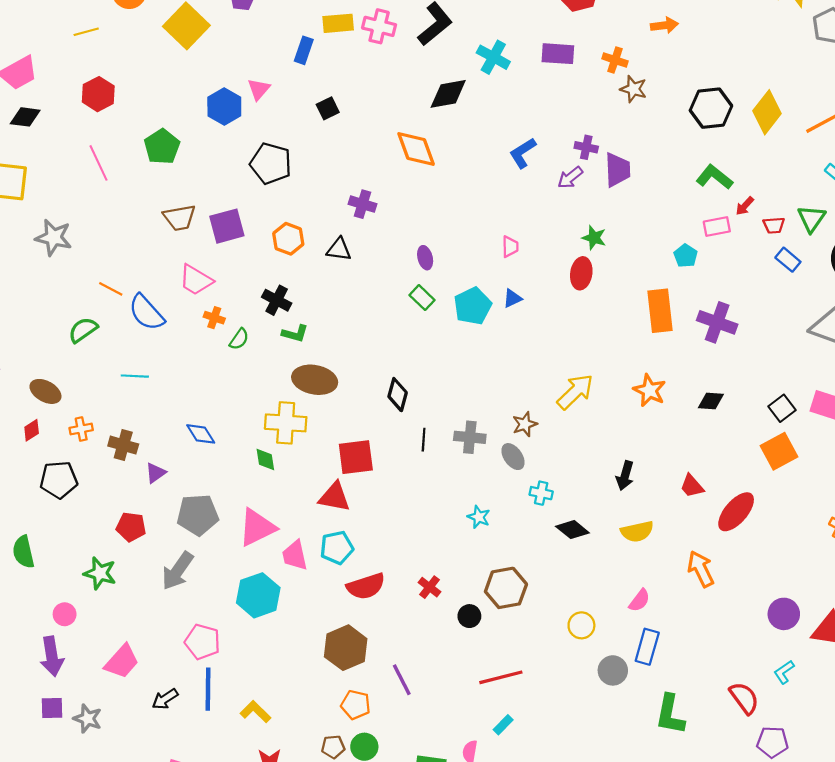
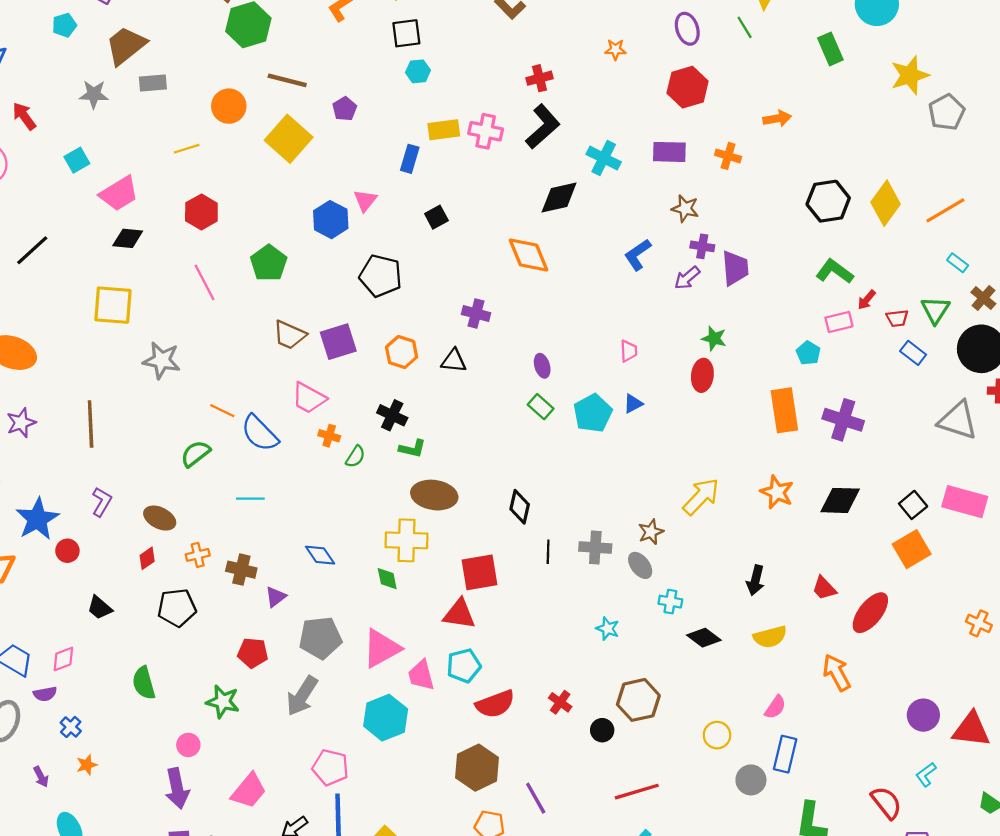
brown star: (633, 89) -> (685, 209), moved
brown trapezoid: (179, 218) -> (289, 335), turned 36
black diamond: (711, 401) -> (840, 500), size x1.5

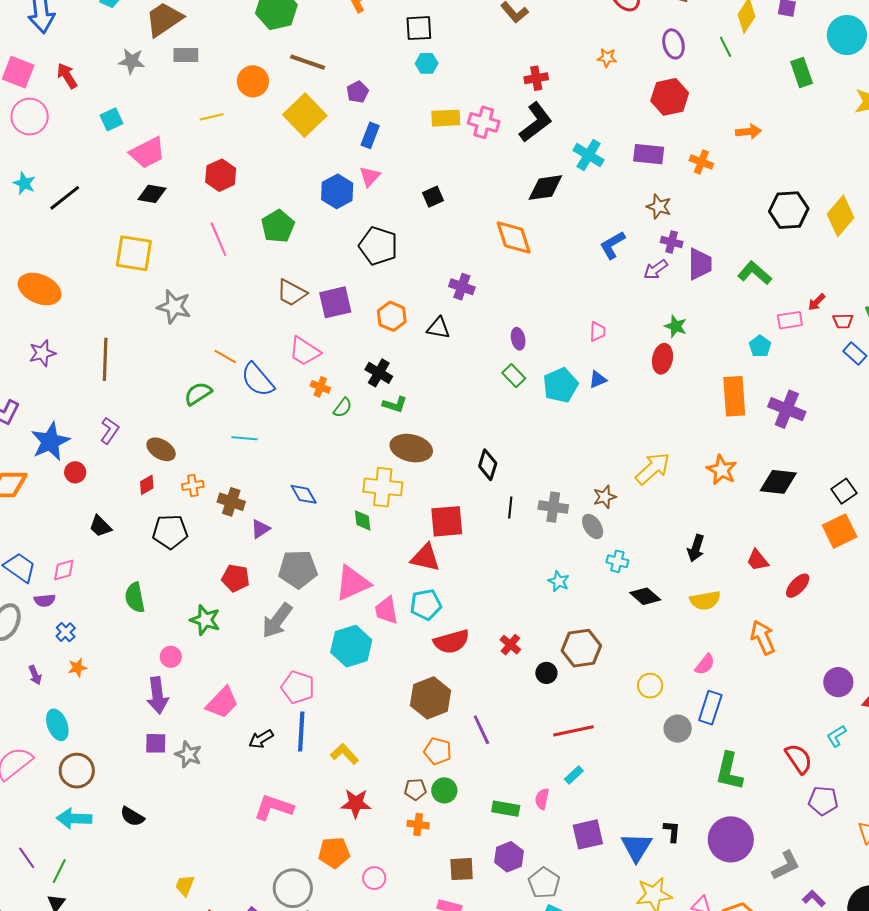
blue rectangle: (410, 159) -> (370, 135), moved
green L-shape: (835, 271) -> (755, 273), moved
red ellipse: (870, 613) -> (798, 586), size x0.7

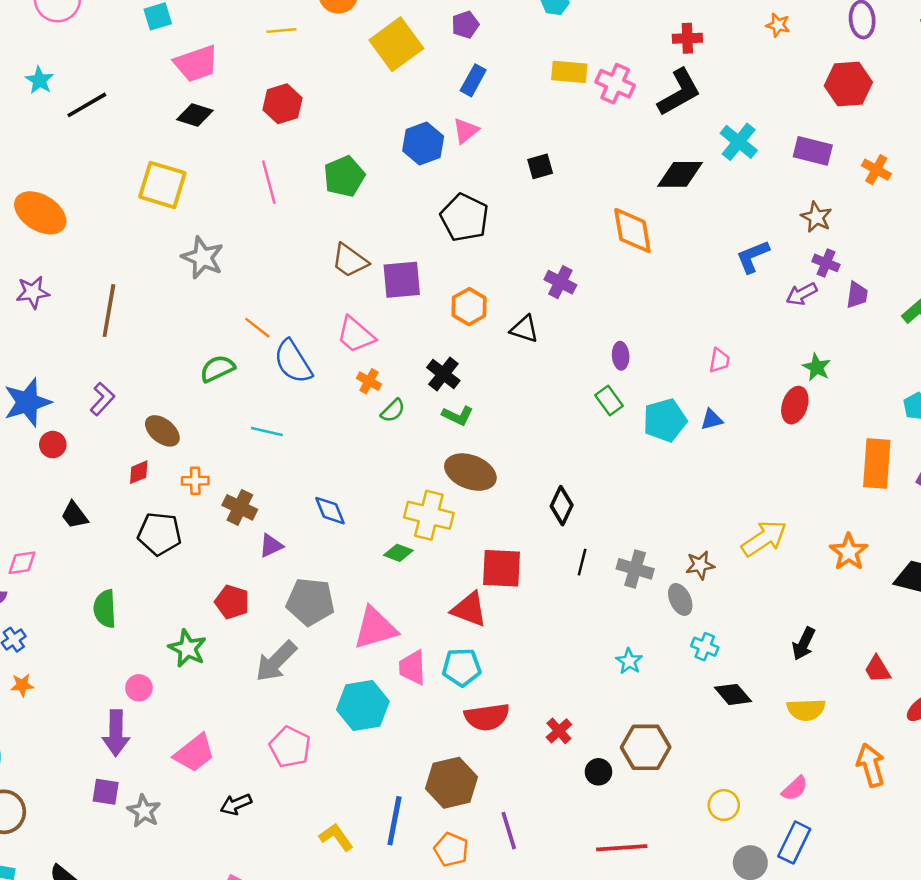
purple trapezoid: (700, 264) -> (857, 295), size x0.7
green diamond: (363, 520) -> (398, 553), turned -70
blue line: (301, 731) -> (394, 821), moved

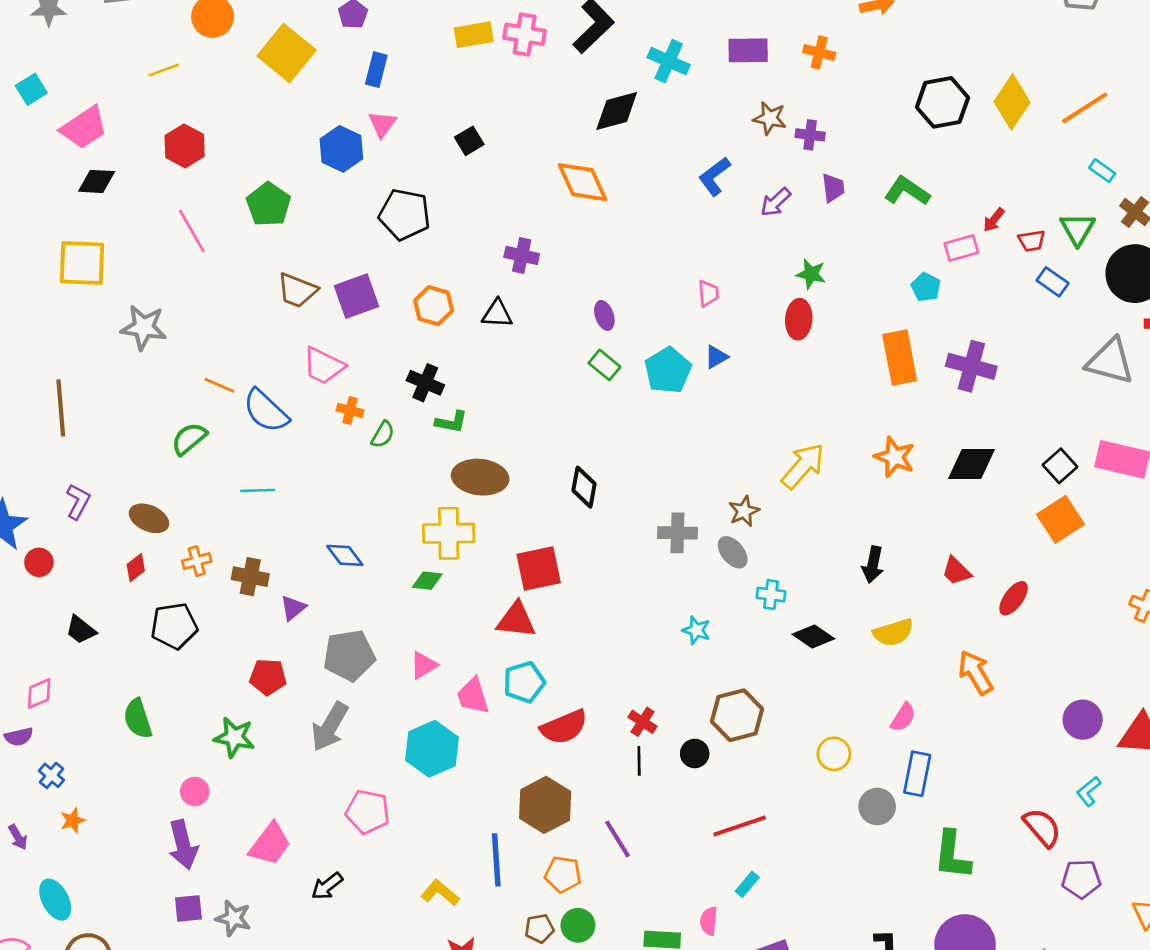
purple cross: (826, 263) -> (810, 135), moved
black line: (582, 562) -> (639, 761), moved
pink triangle: (375, 628) -> (424, 665), size x0.6

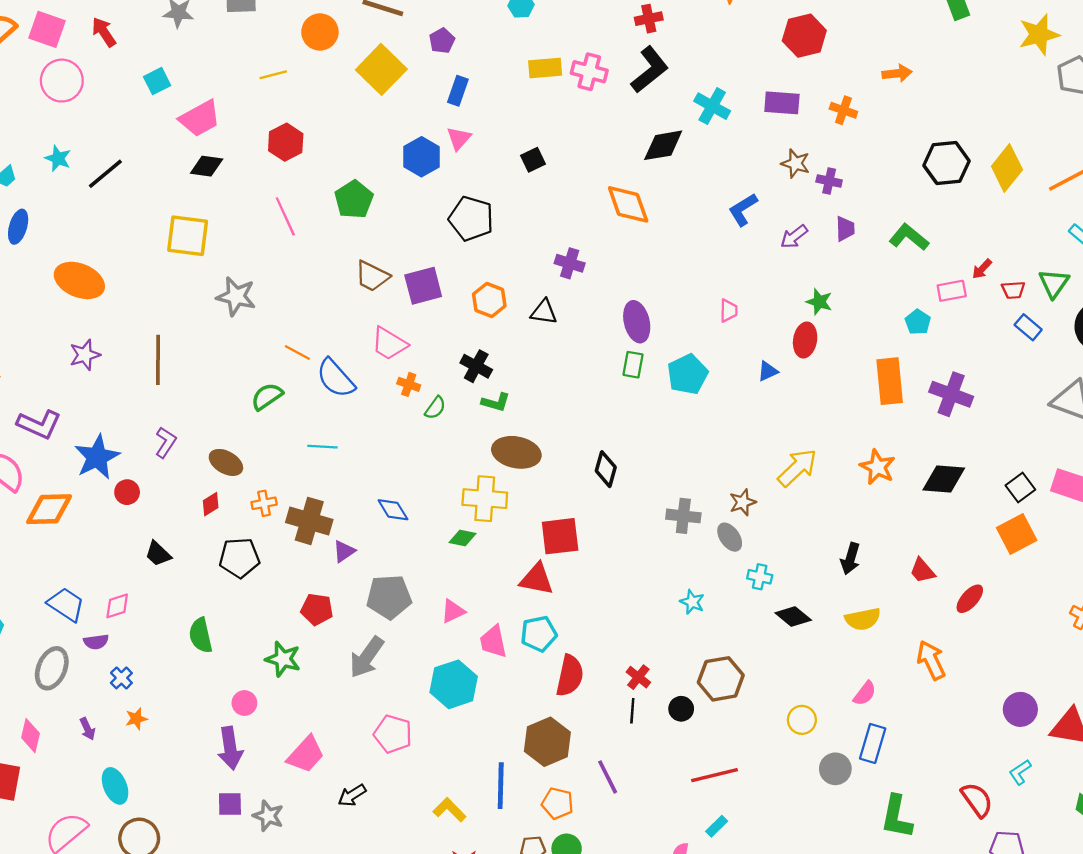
purple ellipse: (604, 315) -> (637, 322), size x1.6
blue triangle: (716, 357) -> (768, 371), moved
green rectangle: (605, 365) -> (633, 365), turned 56
brown cross: (250, 577) -> (309, 521), size x1.4
red semicircle: (564, 727) -> (570, 676), turned -60

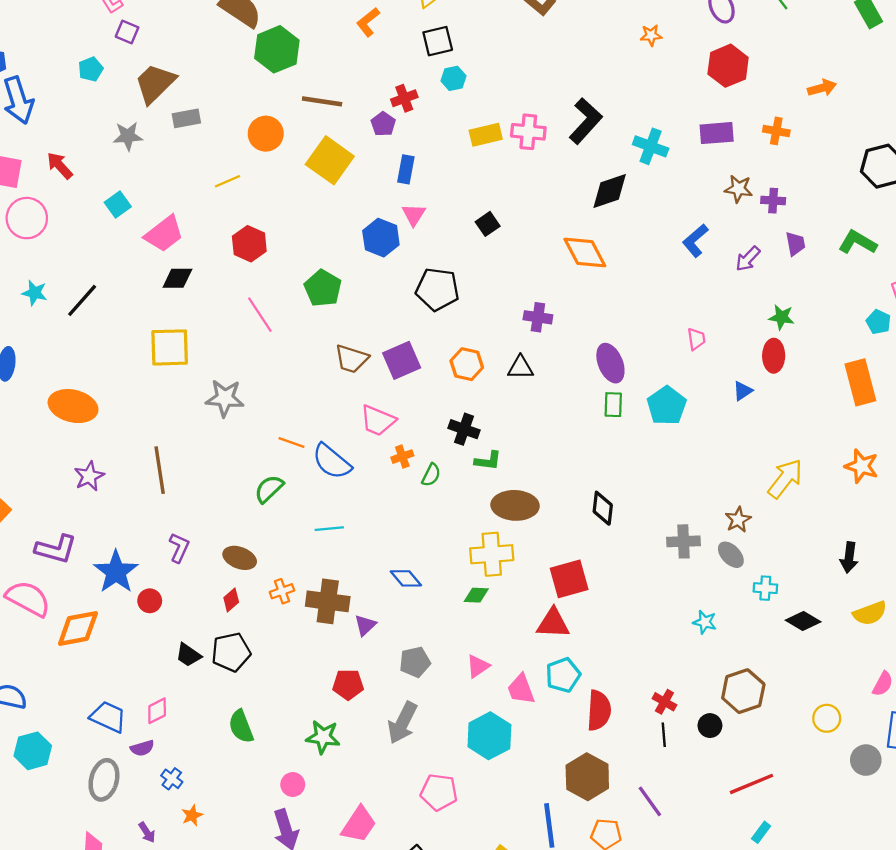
red cross: (649, 19) -> (404, 98), moved
orange cross: (409, 384) -> (402, 457), turned -30
black pentagon: (239, 558) -> (231, 652), moved
gray pentagon: (389, 597) -> (415, 662), size x0.7

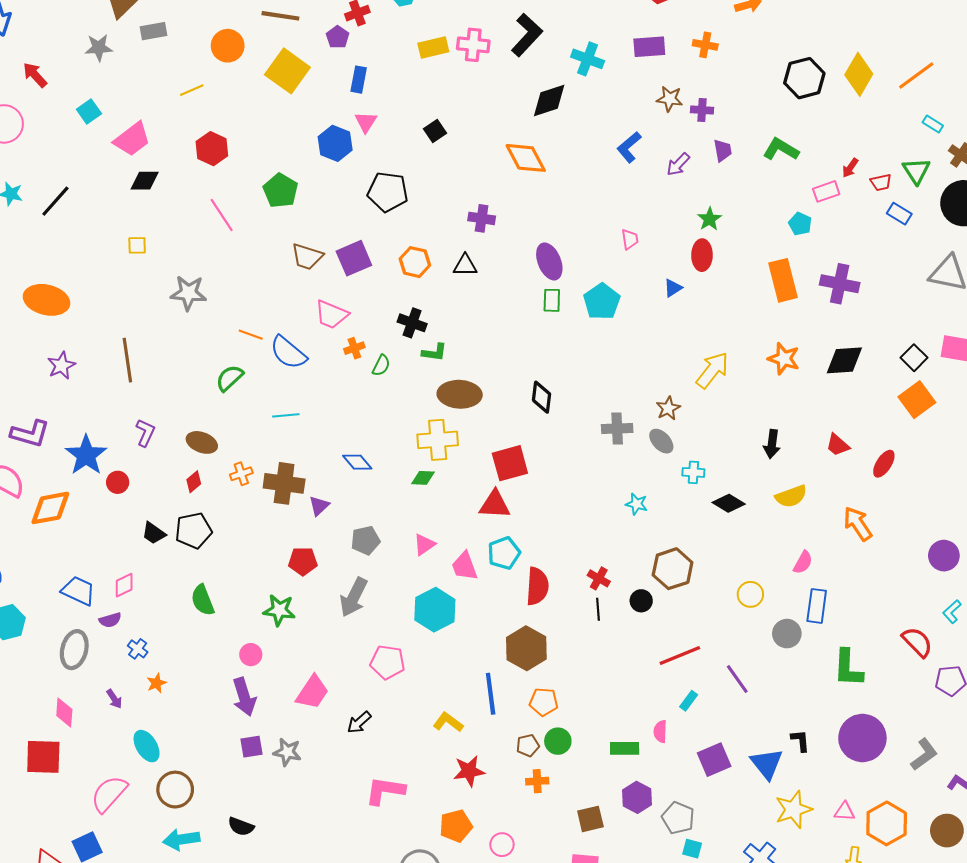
green star: (781, 317) -> (709, 219), turned 30
yellow square: (170, 347) -> (137, 245), size x0.5
purple line: (650, 801) -> (737, 679), moved

